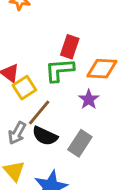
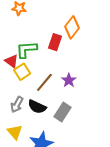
orange diamond: (102, 69) -> (72, 27), moved, turned -55
green L-shape: (59, 70) -> (26, 50), moved
brown line: (39, 112) -> (44, 82), moved

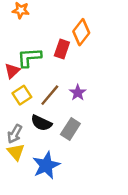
red triangle: (12, 61) -> (12, 71), turned 40
yellow square: (22, 72) -> (22, 95), moved
gray arrow: (17, 105) -> (15, 134), moved

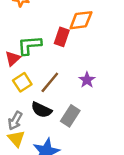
orange diamond: (81, 32) -> (81, 20), turned 45
purple star: (78, 93) -> (87, 80), moved

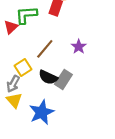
yellow square: (22, 82) -> (23, 67), moved
black semicircle: (41, 110) -> (48, 77), moved

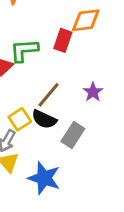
black semicircle: (48, 77) -> (44, 119), moved
blue star: (42, 112) -> (44, 178), turned -30

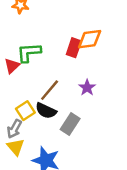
orange diamond: (86, 20) -> (90, 39), moved
red rectangle: (63, 40) -> (74, 48), moved

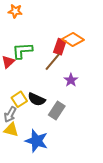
orange diamond: (90, 39) -> (73, 40), turned 40
brown line: (50, 90) -> (53, 62), moved
yellow triangle: (16, 147) -> (11, 130), turned -35

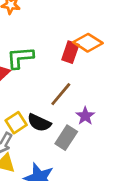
brown line: (53, 62) -> (61, 94), moved
purple star: (71, 80) -> (85, 116), moved

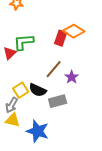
purple star: (85, 116) -> (72, 77), moved
gray rectangle: (66, 138) -> (58, 101), turned 42

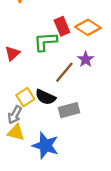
red rectangle: (61, 38) -> (62, 26), moved, turned -42
green L-shape: (24, 42) -> (45, 42), moved
purple star: (72, 77) -> (86, 59), moved

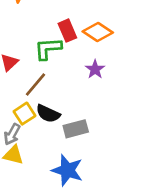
brown line: (64, 72) -> (36, 85), moved
blue star: (45, 146) -> (67, 170), moved

